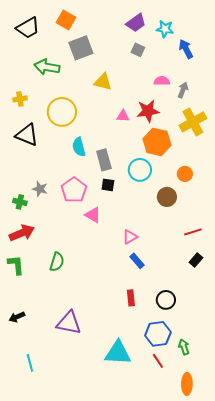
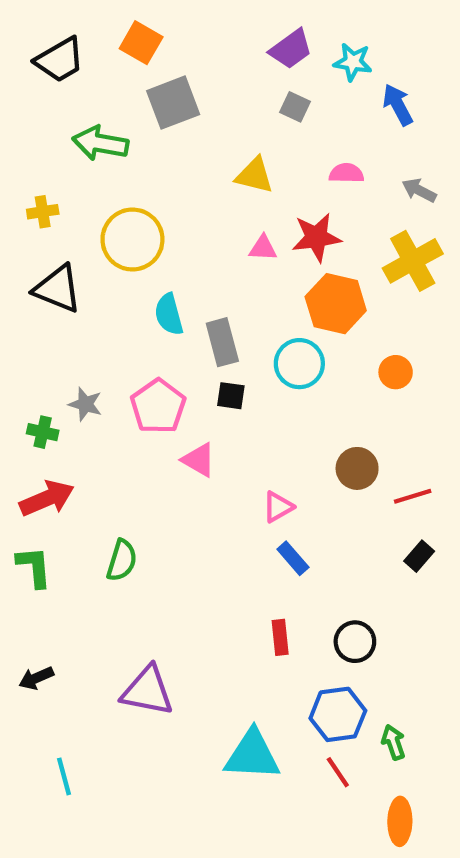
yellow triangle: (103, 82) -> (254, 175), moved
gray arrow: (183, 90) -> (419, 190), moved, turned -84
brown circle: (167, 197) -> (357, 468), moved

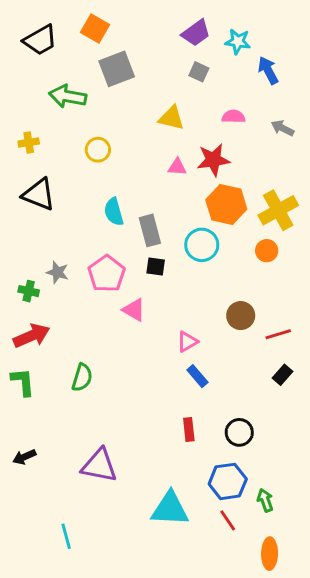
yellow circle: (132, 240) -> (98, 150), moved, size x0.6
yellow cross: (413, 261) -> (278, 210), moved
cyan line: (64, 776) -> (66, 536), moved

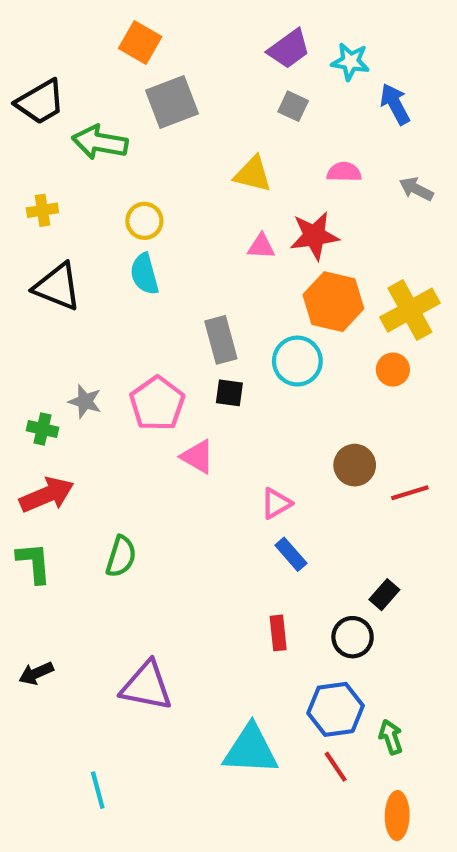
black trapezoid: (40, 40) -> (40, 102), moved
cyan semicircle: (114, 212) -> (144, 274), moved
black rectangle: (283, 375) -> (384, 595), moved

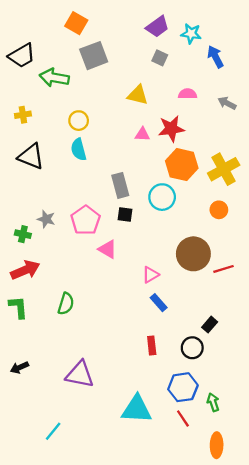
orange circle: (393, 370) -> (219, 210), moved
brown circle: (355, 465) -> (193, 254), size x1.5
cyan line: (98, 790) -> (53, 431), turned 54

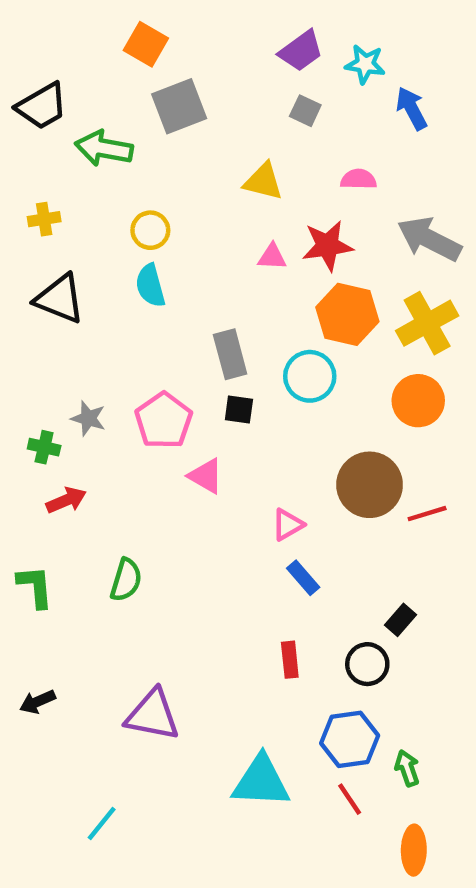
gray arrow: (227, 103) -> (429, 239), moved, size x1.8
orange circle: (219, 210) -> (418, 401), size x1.5
red arrow: (25, 270) -> (66, 500), moved, size x0.7

